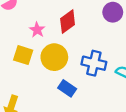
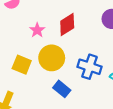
yellow square: (23, 55) -> (22, 65), moved

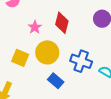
red diamond: (67, 25) -> (62, 23), turned -45

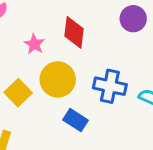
yellow square: (20, 58) -> (18, 93), turned 30

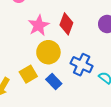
pink star: (34, 44) -> (39, 25), size x1.5
yellow square: (18, 93) -> (28, 74), moved

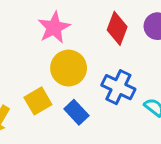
red diamond: (66, 24) -> (117, 28), moved

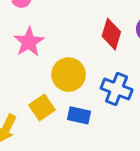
pink star: (54, 28) -> (29, 42), moved
blue rectangle: (76, 112) -> (79, 115), turned -30

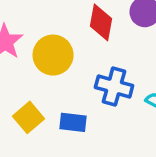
yellow circle: (69, 75) -> (53, 55), moved

